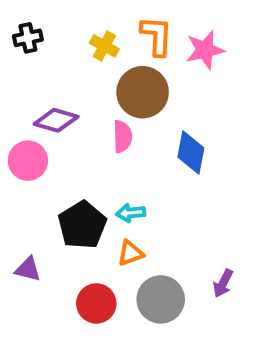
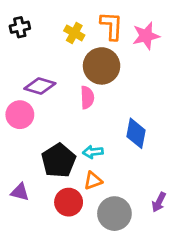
blue diamond: (191, 153) -> (136, 133), moved
red circle: (96, 303) -> (69, 202), moved

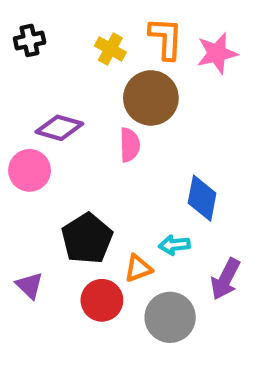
cyan arrow: (93, 152) -> (174, 245), moved
purple triangle: (20, 192) -> (30, 285), turned 30
purple arrow: (159, 202) -> (225, 279), moved, size x1.4

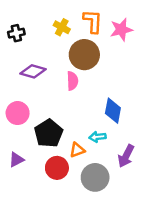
black cross: (30, 40) -> (16, 33), moved
pink circle: (30, 170) -> (18, 113), moved
purple triangle: (30, 285) -> (16, 160), turned 49

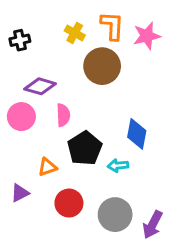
pink semicircle: (72, 81) -> (63, 115), moved
pink circle: (18, 113) -> (21, 117), moved
black pentagon: (49, 133) -> (85, 148), moved
orange triangle: (77, 150) -> (47, 167), moved
purple arrow: (126, 156) -> (153, 225), moved

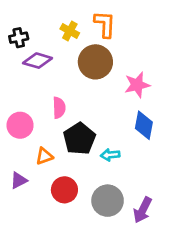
pink star: (147, 36) -> (137, 85), moved
purple diamond: (40, 86) -> (38, 61), moved
pink circle: (21, 117) -> (20, 125), moved
blue diamond: (137, 134) -> (144, 125), moved

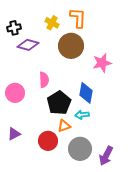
blue diamond: (144, 125) -> (86, 93), moved
orange triangle: (44, 156) -> (64, 126), moved

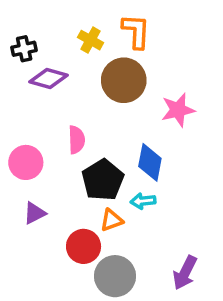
purple triangle: (14, 134) -> (35, 213), moved
gray circle: (80, 149) -> (115, 276), moved

